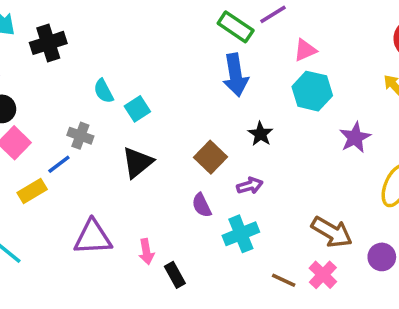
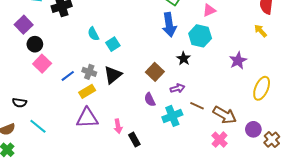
cyan hexagon: (312, 91) -> (200, 36), moved
gray cross: (80, 136) -> (89, 72), moved
yellow rectangle: (32, 191) -> (87, 91), moved
brown line: (284, 280) -> (197, 106), moved

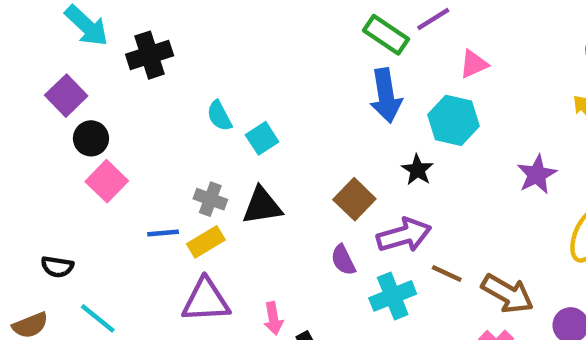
black triangle: (113, 75) -> (262, 206), turned 30
blue line: (68, 76) -> (163, 233), moved, turned 32
purple arrow: (177, 88) -> (404, 235), size x1.6

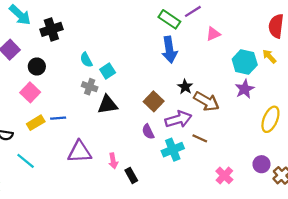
cyan hexagon: (453, 120) -> (245, 62), moved
black circle: (91, 138) -> (37, 66), moved
gray cross: (210, 199) -> (90, 87), moved
yellow rectangle: (206, 242) -> (36, 123), moved
brown arrow: (508, 294) -> (206, 101), moved

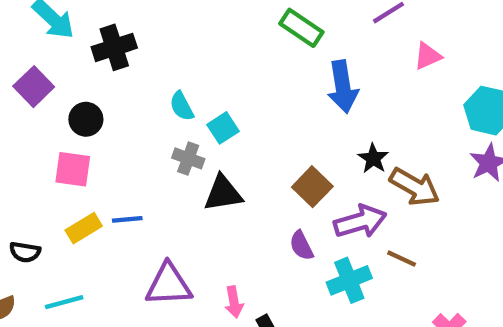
green rectangle: (169, 19) -> (301, 28), moved
pink square: (30, 92) -> (73, 169), turned -36
cyan line: (26, 161) -> (64, 302), turned -54

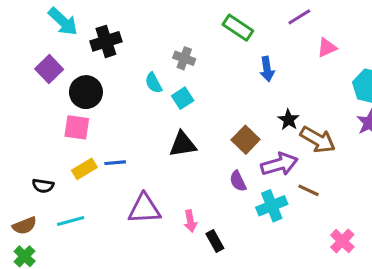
blue arrow: (343, 87) -> (267, 69), size x0.7
black circle: (86, 119) -> (86, 92), size x1.4
gray cross: (188, 158) -> (184, 58), moved

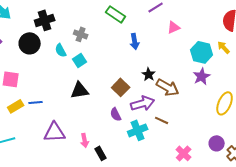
black cross: (106, 41) -> (45, 20), moved
black circle: (86, 92) -> (30, 43), moved

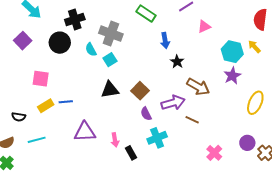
gray cross: (81, 34) -> (111, 34), size x1.6
black star: (149, 74) -> (177, 62), moved
brown square: (121, 87) -> (140, 91), moved
cyan cross: (138, 130) -> (157, 138), moved

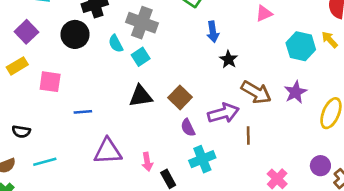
purple star: (232, 76) -> (296, 92), moved
yellow rectangle: (46, 106) -> (17, 66), moved
brown line: (192, 120) -> (248, 135), turned 64

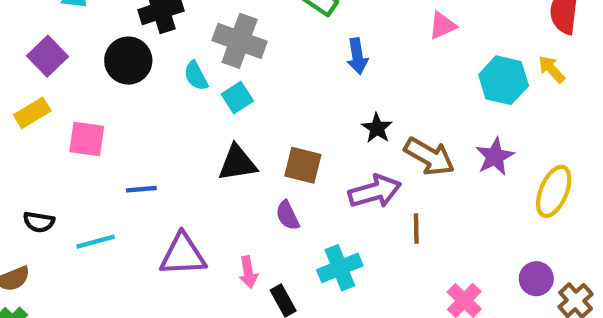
black star: (229, 59) -> (377, 128), moved
brown square: (180, 97) -> (303, 165), turned -30
purple semicircle: (188, 128) -> (288, 215), moved
cyan line: (45, 162) -> (96, 242), moved

